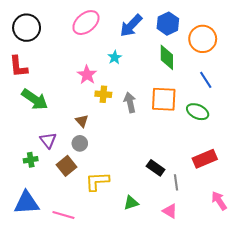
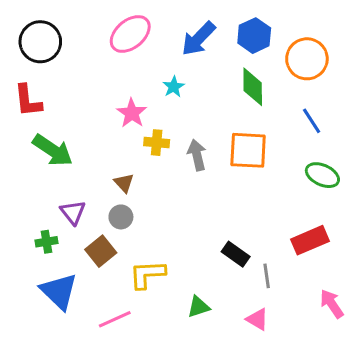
green ellipse: (198, 112) -> (322, 175), moved
blue triangle: (27, 203) -> (59, 291), moved, turned 48
pink line: (63, 215) -> (115, 319), moved, turned -40

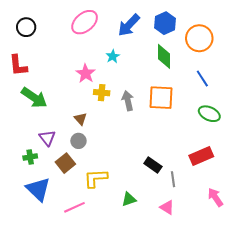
black circle: (40, 42) -> (26, 27), size x0.7

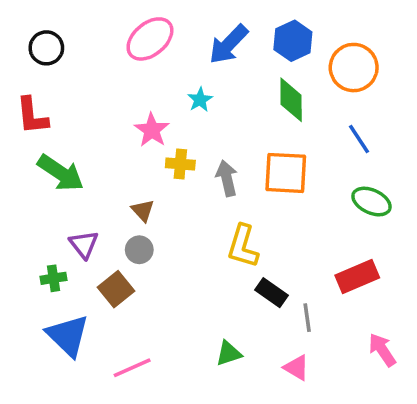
yellow L-shape: (96, 178) -> (243, 246), moved, turned -70

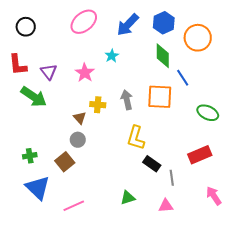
blue line: (359, 139) -> (183, 78), moved
yellow cross: (180, 164) -> (98, 105), moved
purple triangle: (84, 244) -> (49, 72), moved
pink triangle: (296, 368) -> (166, 206), turned -35

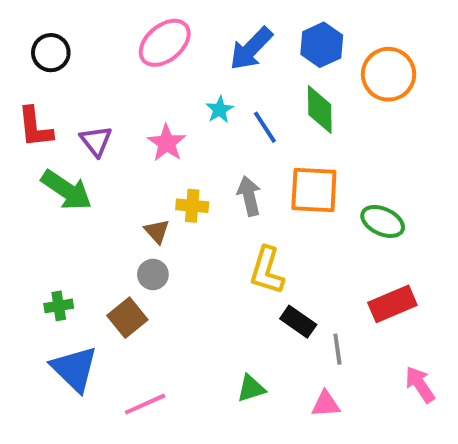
blue line: (183, 78) -> (265, 127), moved
green ellipse: (208, 113) -> (383, 221), moved

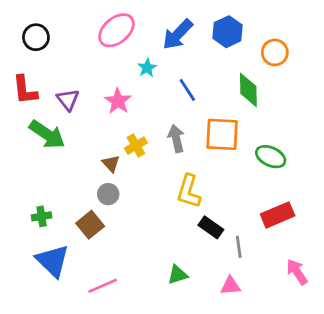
orange circle: (388, 74) -> (275, 52), size x0.7
cyan star: (220, 110) -> (147, 68), moved
green diamond: (320, 110) -> (248, 90), moved
yellow cross: (192, 206) -> (136, 146), turned -35

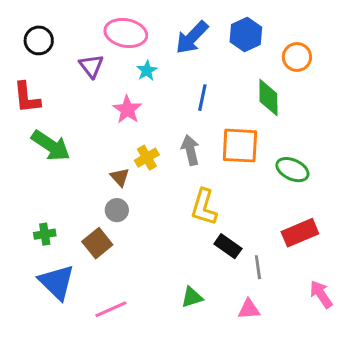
pink ellipse: (117, 30) -> (126, 33), turned 51
cyan star: (147, 68) -> (147, 71), moved
blue line: (187, 90) -> (202, 98), turned 45
purple triangle: (68, 100) -> (91, 66), moved

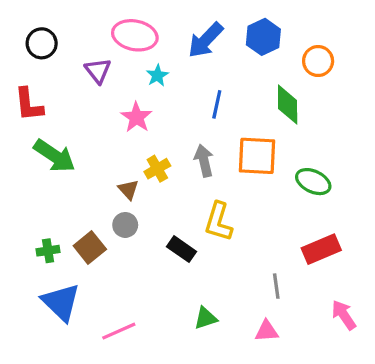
brown square: (97, 243) -> (90, 247), moved
black rectangle: (228, 246) -> (181, 249), moved

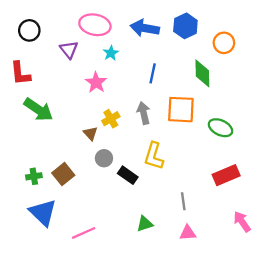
blue arrow: (206, 40) -> (145, 28), turned 56
gray circle: (125, 225) -> (104, 158), moved
gray line: (276, 286) -> (183, 201), moved

